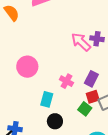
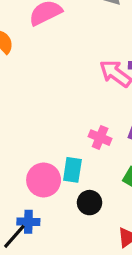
pink circle: (27, 67) -> (44, 180), moved

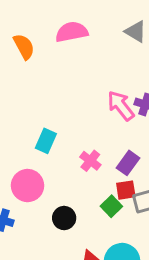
cyan rectangle: (72, 170) -> (46, 141), moved

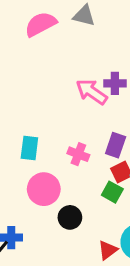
pink semicircle: (72, 32) -> (41, 24), moved
pink circle: (28, 186) -> (44, 189), moved

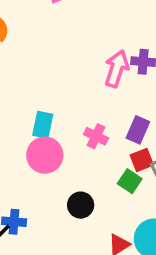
pink arrow: (92, 92) -> (117, 69), turned 68
pink circle: (44, 189) -> (45, 155), moved

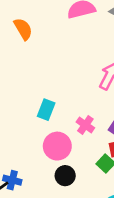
pink circle: (45, 155) -> (57, 146), moved

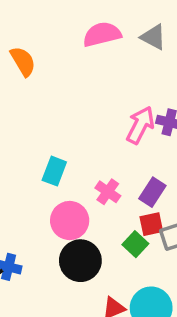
black circle: (65, 176) -> (80, 261), size x1.5

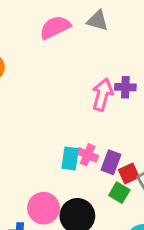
cyan rectangle: (54, 171) -> (70, 158), moved
purple rectangle: (152, 192) -> (111, 162), moved
pink circle: (70, 221) -> (44, 208), moved

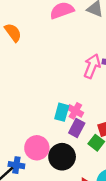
purple rectangle: (111, 162) -> (77, 128), moved

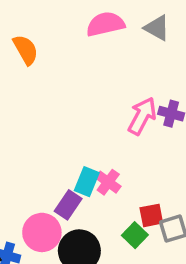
purple rectangle: (77, 128) -> (68, 205), moved

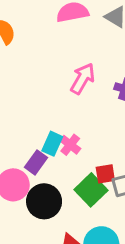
pink arrow: (142, 116) -> (83, 79), moved
green square: (135, 235) -> (91, 190), size x1.5

